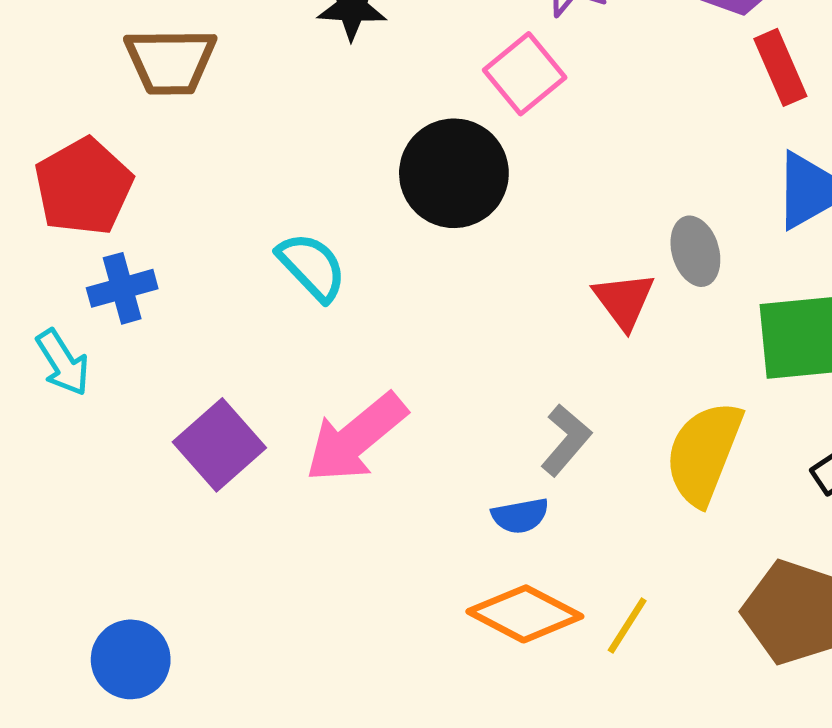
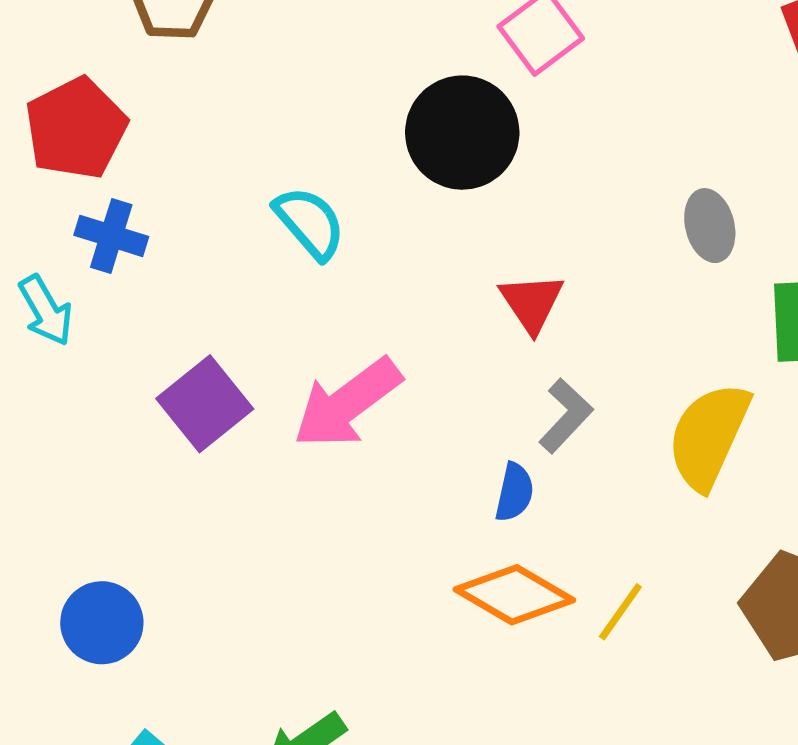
blue cross: (122, 288) -> (111, 236), turned 30
red triangle: (624, 301) -> (532, 303), moved
blue semicircle: (520, 516) -> (514, 492), turned -70

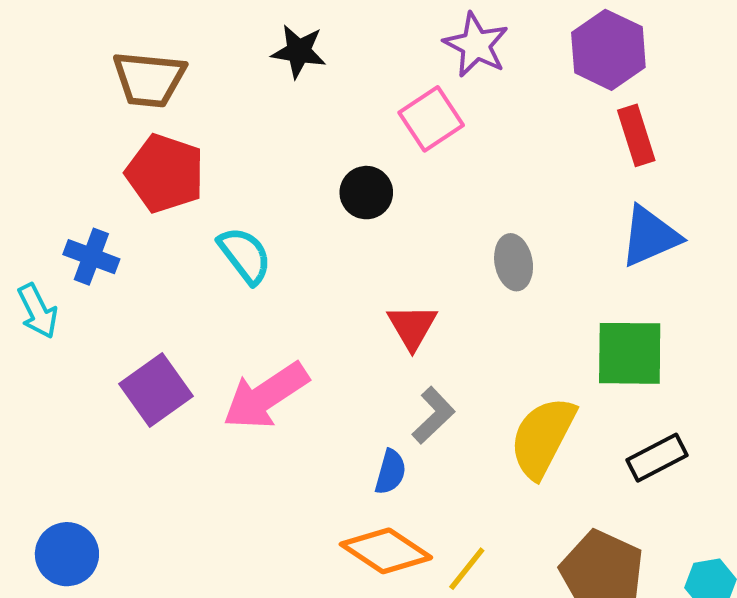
red pentagon: (76, 128) -> (165, 173), moved, turned -30
black circle: (462, 133) -> (366, 193), size x0.6
gray ellipse: (710, 226) -> (514, 262), moved

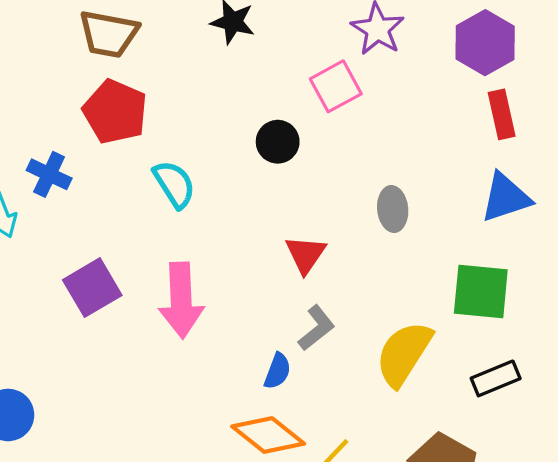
pink arrow: (266, 396) -> (181, 300), turned -64

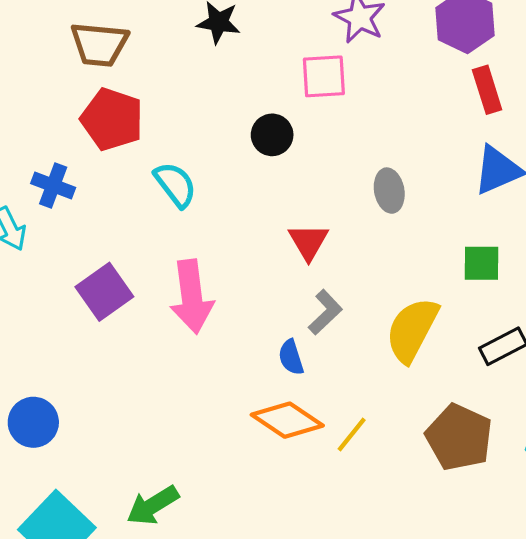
pink square: (336, 86) -> (324, 76), turned 30
green square: (481, 291) -> (482, 263), size x0.7
blue semicircle: (277, 371) -> (291, 357), turned 147

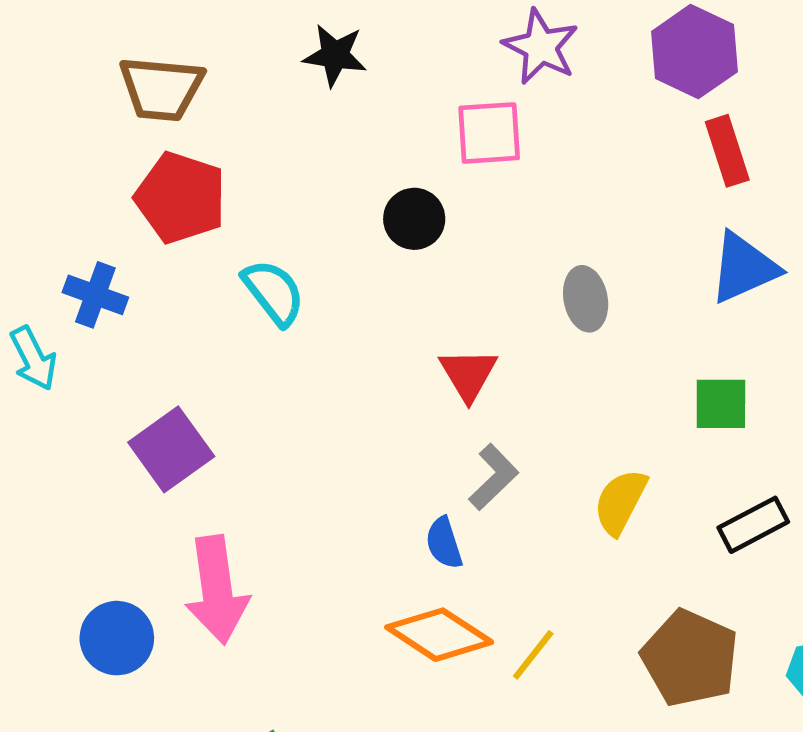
pink arrow: (192, 297) -> (217, 590), moved
yellow semicircle: (412, 330) -> (620, 502), size x0.7
blue circle: (33, 422) -> (117, 638), moved

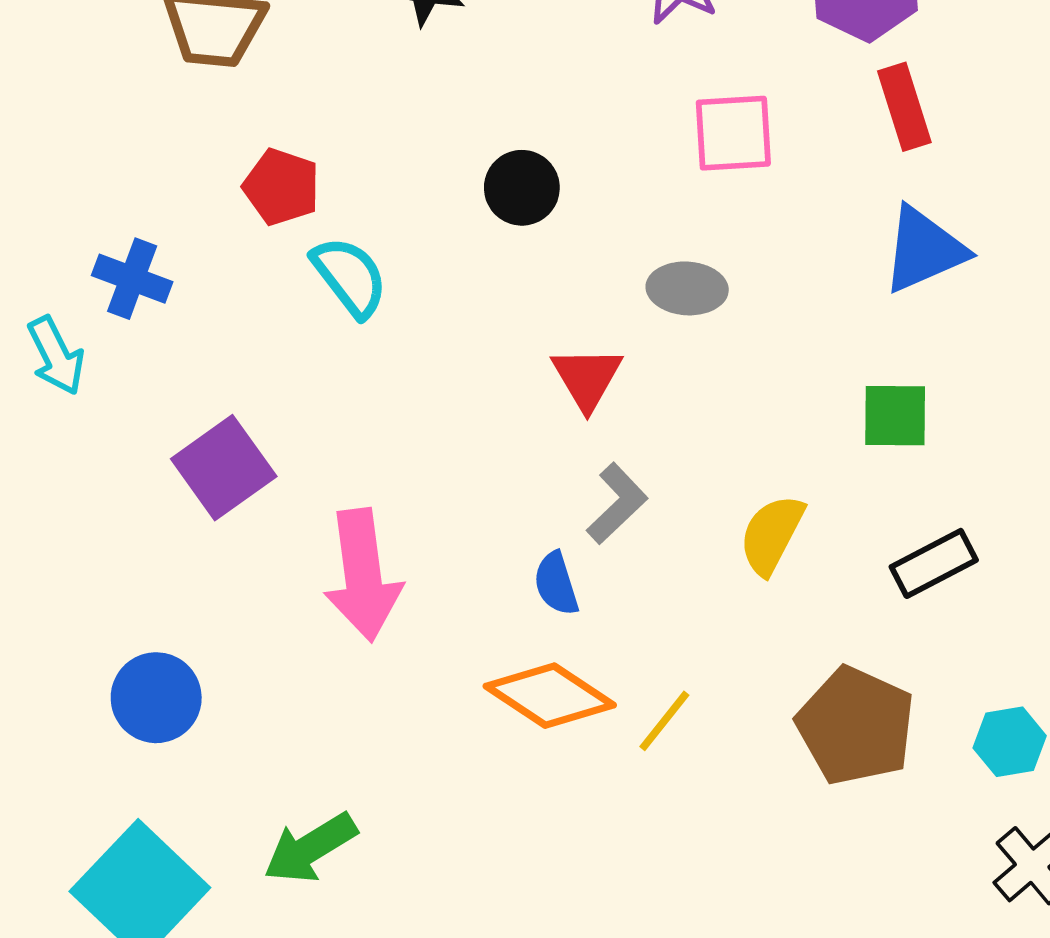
pink square: (489, 133) -> (733, 133), moved
red pentagon: (181, 198) -> (281, 187), moved, size x0.7
gray ellipse: (586, 299) -> (687, 288), moved, turned -76
pink arrow: (217, 590) -> (363, 575), moved

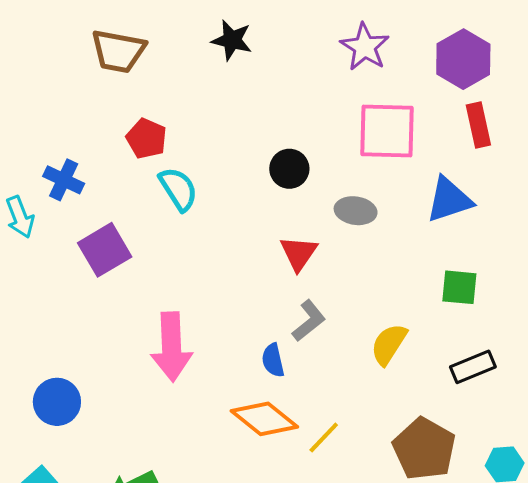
pink square: (733, 133) -> (387, 131), size x1.4
black circle: (522, 188) -> (289, 169), moved
blue triangle: (924, 250) -> (449, 200), moved
purple square: (224, 468) -> (105, 250), moved

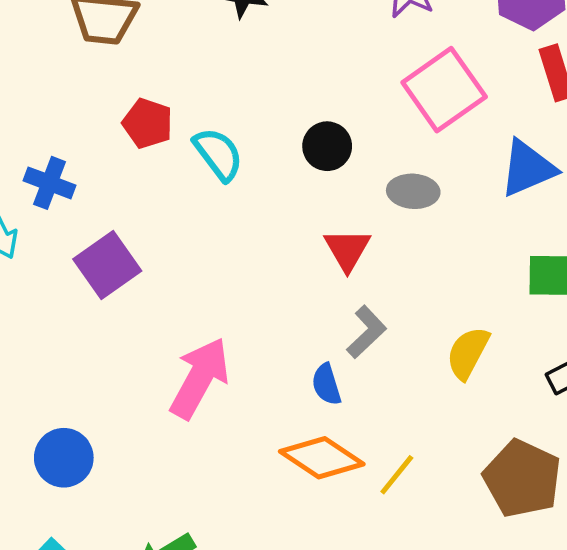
pink square: (387, 131) -> (444, 90), turned -32
cyan semicircle: (178, 189) -> (218, 154), moved
pink arrow: (171, 347) -> (200, 378), turned -144

